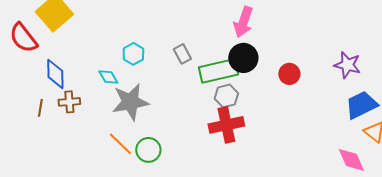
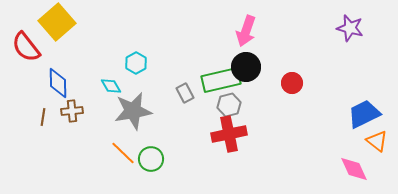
gray rectangle: (182, 54) -> (185, 93), moved
purple star: (347, 65) -> (350, 28), moved

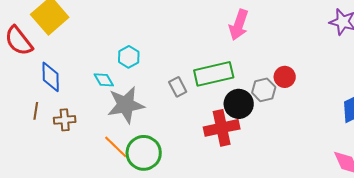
black circle: (246, 67) -> (239, 104), moved
gray hexagon: (229, 105) -> (264, 90), moved
brown cross: (72, 111) -> (65, 120), moved
green circle: (151, 159) -> (144, 153), size x1.4

